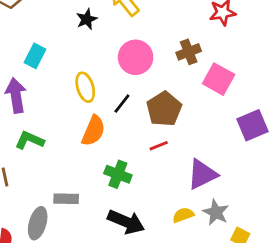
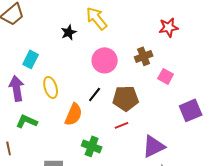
pink square: (219, 79) -> (166, 76), size x0.7
yellow ellipse: (85, 87) -> (51, 87), moved
brown pentagon: (164, 109) -> (126, 98), turned 30

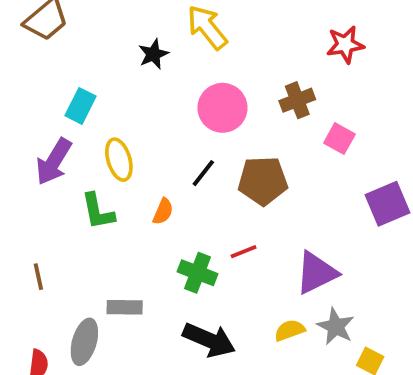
purple arrow: (17, 88) -> (54, 162), turned -140
orange semicircle: (74, 114) -> (163, 211), size x0.6
green L-shape: (27, 121) -> (98, 211), moved, turned -125
red line: (122, 125) -> (244, 252), moved

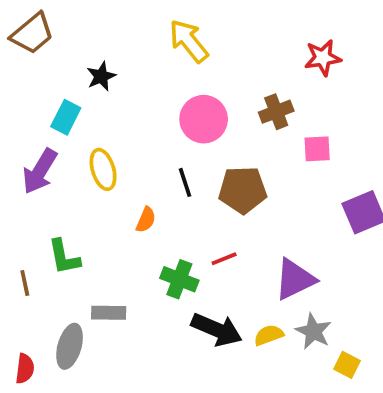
black star: (153, 54) -> (101, 76), moved
pink square: (339, 139) -> (317, 149), turned -32
black line: (203, 173) -> (185, 182), turned -56
green L-shape: (98, 211) -> (64, 257), moved
black arrow: (209, 340) -> (217, 330), moved

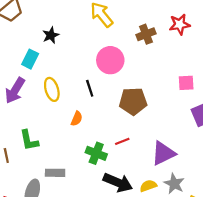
brown cross: (276, 112) -> (146, 34), moved
pink square: (317, 149) -> (186, 83), moved
black line: (185, 182) -> (90, 88), moved

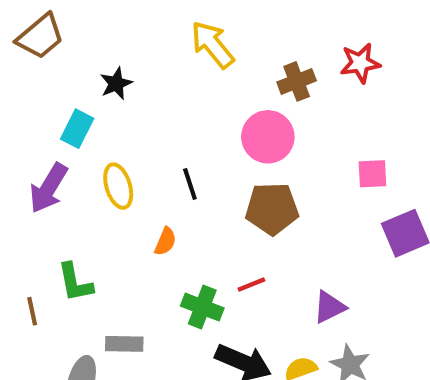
pink circle: (110, 60) -> (268, 137), moved
purple triangle: (163, 153) -> (329, 307), size x0.7

